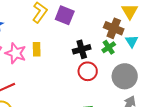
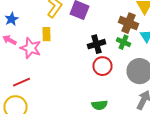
green cross: (109, 47) -> (124, 42), turned -32
yellow rectangle: (37, 49) -> (46, 34), moved

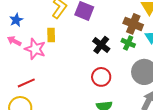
black cross: (96, 44) -> (101, 45), turned -36
red circle: (102, 66) -> (101, 77), moved

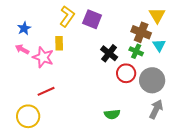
red circle: (101, 77) -> (126, 73), moved
red line: (26, 83) -> (46, 91), moved

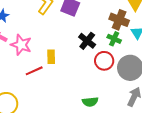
yellow rectangle: (59, 43) -> (51, 57), moved
red line: (46, 91) -> (34, 71), moved

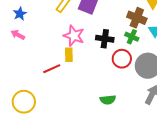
black cross: (87, 41) -> (105, 39), turned -30
pink star: (21, 45) -> (74, 36), moved

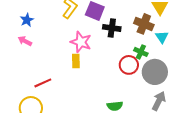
green cross: (132, 37) -> (141, 52), moved
black cross: (105, 39) -> (112, 28), moved
red line: (52, 69) -> (43, 83), moved

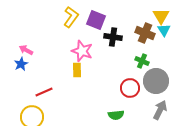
blue star: (27, 20) -> (21, 64), moved
cyan triangle: (162, 37) -> (164, 30), moved
red circle: (129, 65) -> (130, 88), moved

